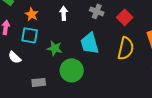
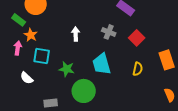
orange star: (32, 14) -> (31, 35), moved
yellow semicircle: (126, 48) -> (138, 69), size x0.6

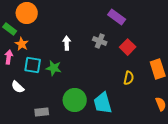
cyan trapezoid: (102, 64) -> (103, 103), moved
green star: (67, 69) -> (54, 68), moved

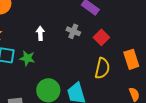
yellow semicircle: (129, 78) -> (102, 68), size x1.5

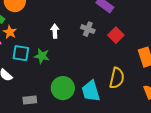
yellow semicircle: (102, 68) -> (117, 78), moved

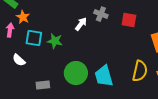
white arrow: (55, 31) -> (81, 24), moved, turned 40
red square: (116, 35) -> (129, 20), turned -35
yellow semicircle: (117, 78) -> (140, 71), moved

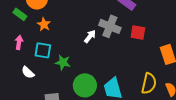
gray cross: (101, 14) -> (110, 26), size x1.5
orange star: (23, 17) -> (44, 24), moved
green star: (55, 41) -> (63, 62), moved

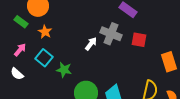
pink arrow: (19, 42) -> (20, 50), turned 32
cyan square: (43, 50) -> (44, 58), turned 30
white semicircle: (28, 72) -> (17, 74), moved

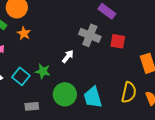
white arrow: (91, 44) -> (68, 56), moved
cyan square: (44, 58) -> (21, 76), moved

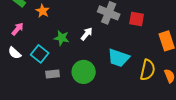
green star: (43, 71) -> (62, 38), moved
cyan trapezoid: (93, 97) -> (119, 58), moved, turned -55
gray rectangle: (32, 106) -> (53, 74), moved

